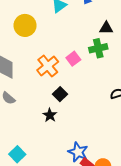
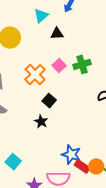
black triangle: (106, 28) -> (57, 34), moved
green cross: (98, 48) -> (82, 64), moved

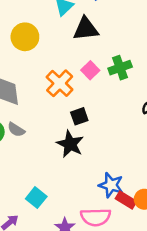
black triangle: (57, 34) -> (86, 29), size x1.5
black square: (49, 101) -> (79, 116), turned 32
black star: (41, 122) -> (70, 144), size x1.5

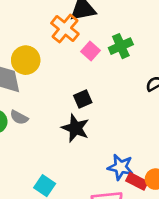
yellow circle: (25, 37) -> (26, 60), moved
orange cross: (60, 83) -> (65, 29), moved

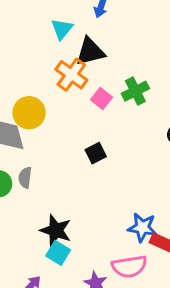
gray semicircle: (19, 117) -> (25, 178), turned 72
black star: (75, 128) -> (56, 230), moved

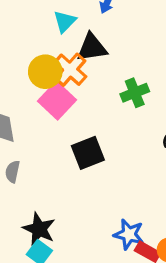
pink square: (102, 99) -> (57, 101), moved, size x1.6
yellow circle: (29, 113) -> (45, 72), moved
black square: (96, 153) -> (88, 153), size x1.5

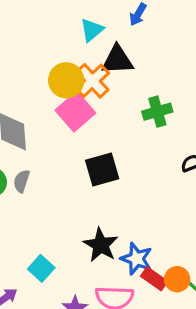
black star: (39, 229) -> (101, 245), moved

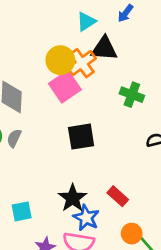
green cross: (157, 112) -> (132, 95), turned 30
blue star: (137, 259) -> (86, 218), moved
cyan square: (41, 268) -> (22, 211), turned 30
red rectangle: (154, 279) -> (118, 196), moved

